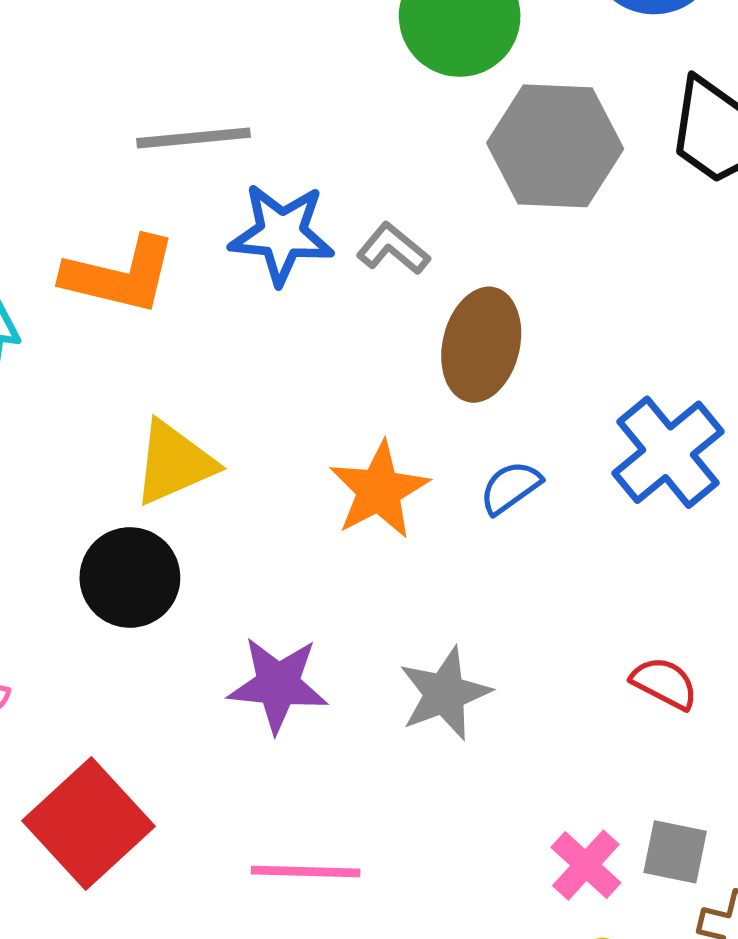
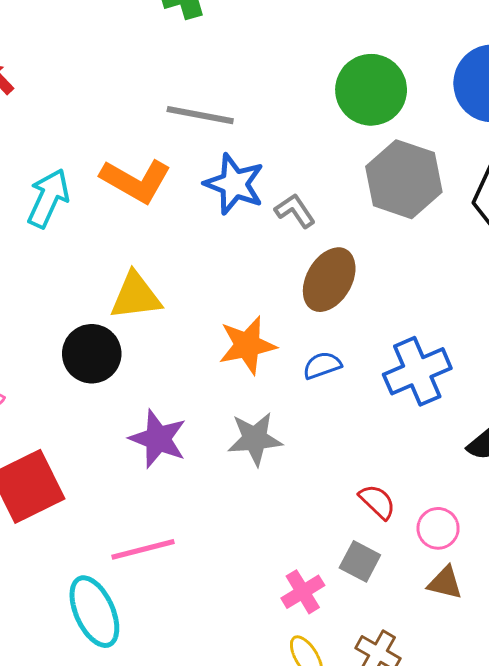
gray star: (445, 694) -> (255, 439), moved
gray square: (675, 852) -> (360, 561), moved
pink line: (306, 872) -> (143, 549), turned -32

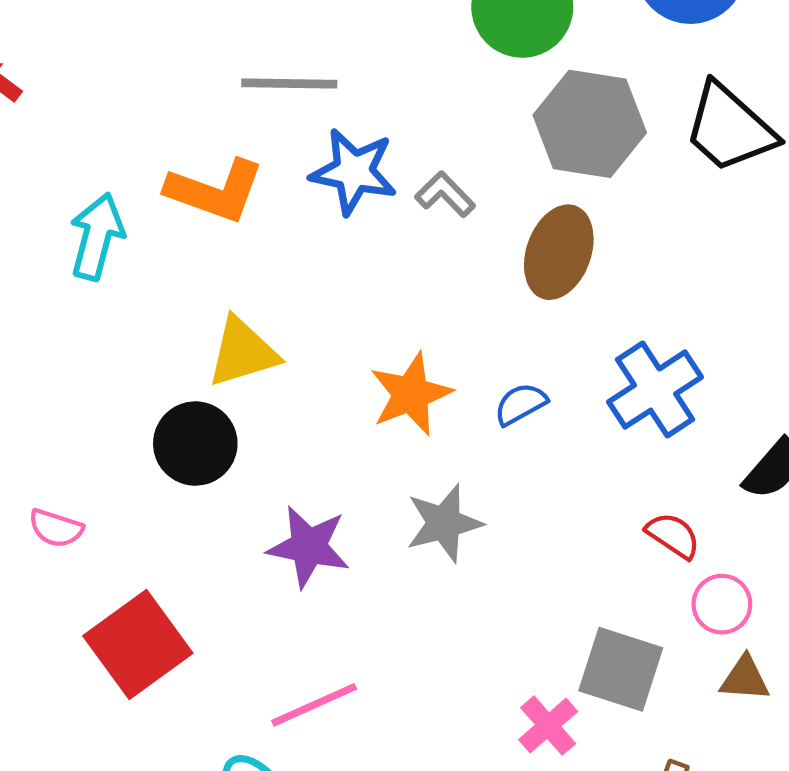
brown ellipse: (329, 280) -> (559, 252), moved
red semicircle: (377, 502) -> (673, 535), moved
gray square: (360, 561) -> (621, 669), size x1.5

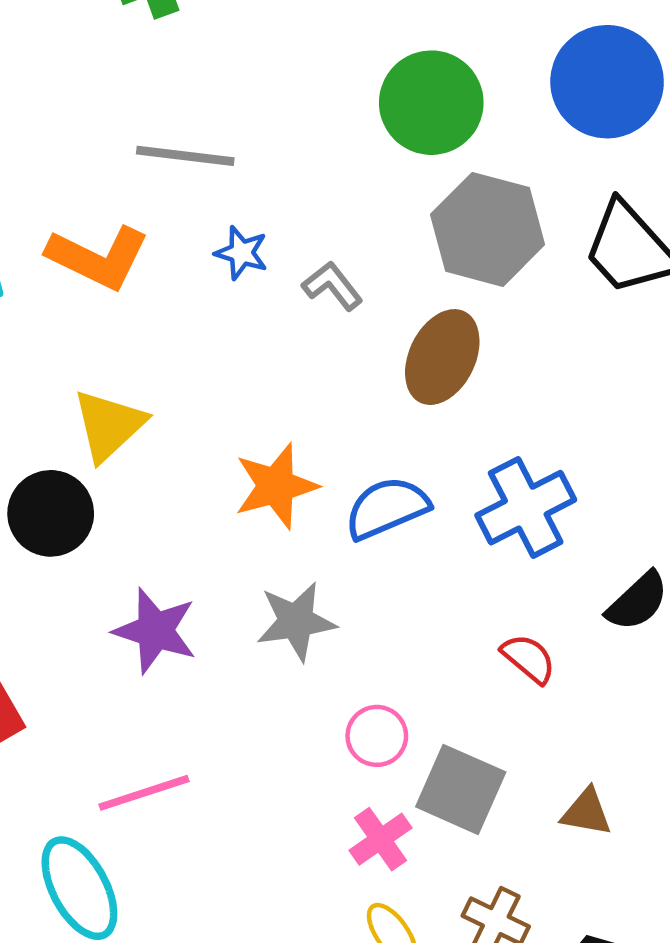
blue star: (354, 172) -> (242, 253), size x0.6
yellow triangle: (243, 352) -> (109, 425), turned -32
blue semicircle: (521, 404) -> (387, 508), size x1.5
pink circle: (722, 604) -> (377, 736), moved

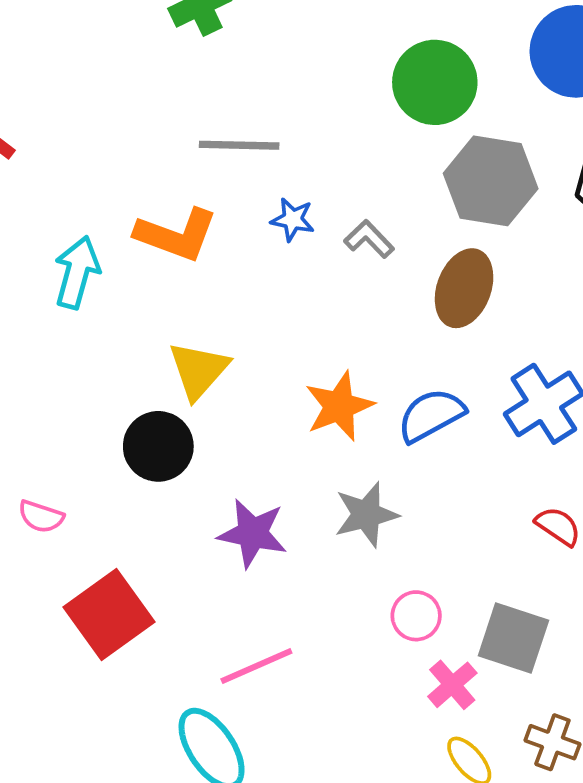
pink circle: (377, 736) -> (416, 616), moved

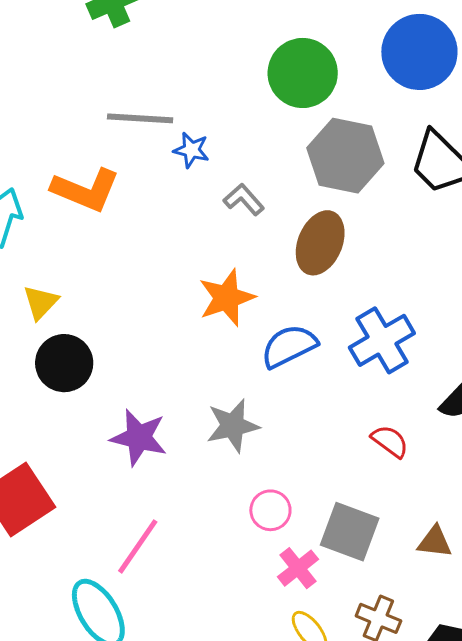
blue star: (293, 219) -> (191, 150), moved
yellow triangle: (199, 370) -> (41, 302), moved, size x0.7
orange star: (339, 406) -> (227, 298), moved
pink line: (256, 666) -> (138, 546), turned -34

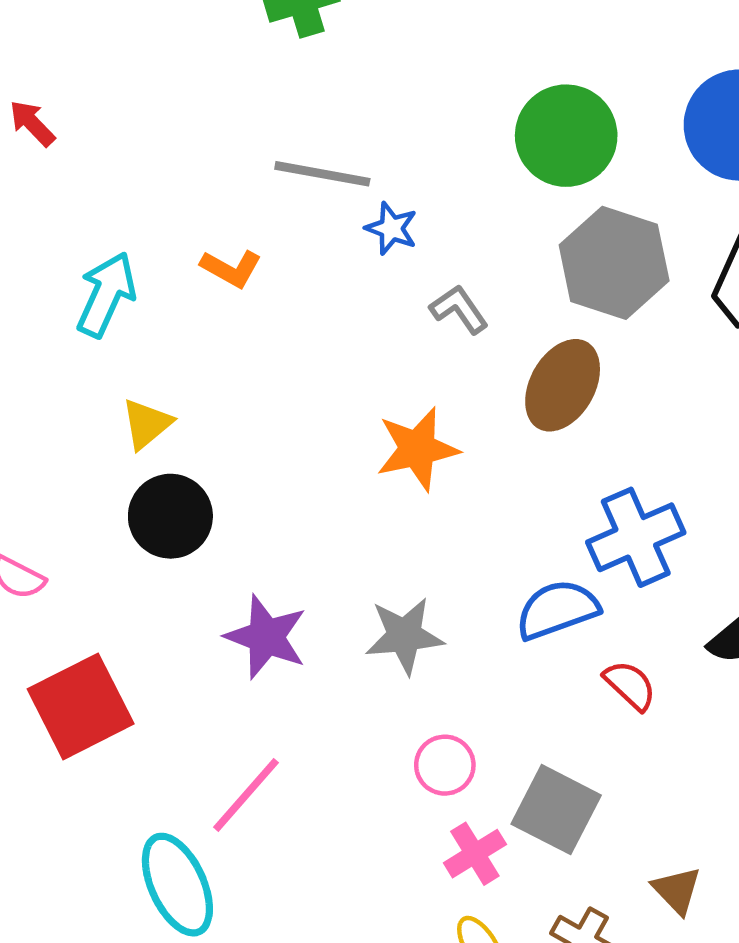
orange L-shape: (86, 190) -> (231, 268), size x0.6
blue semicircle: (289, 346) -> (557, 610), moved
brown triangle: (435, 542) -> (677, 890), moved, turned 33

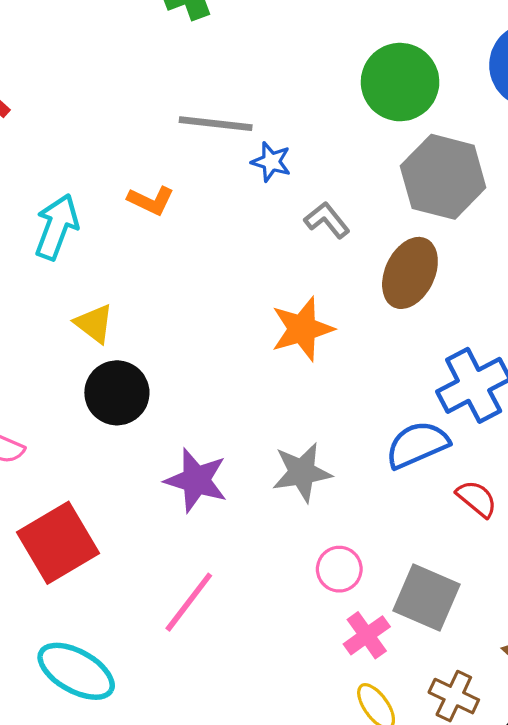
yellow triangle: (147, 424) -> (94, 324), turned -39
cyan ellipse: (177, 885) -> (76, 671), moved, turned -32

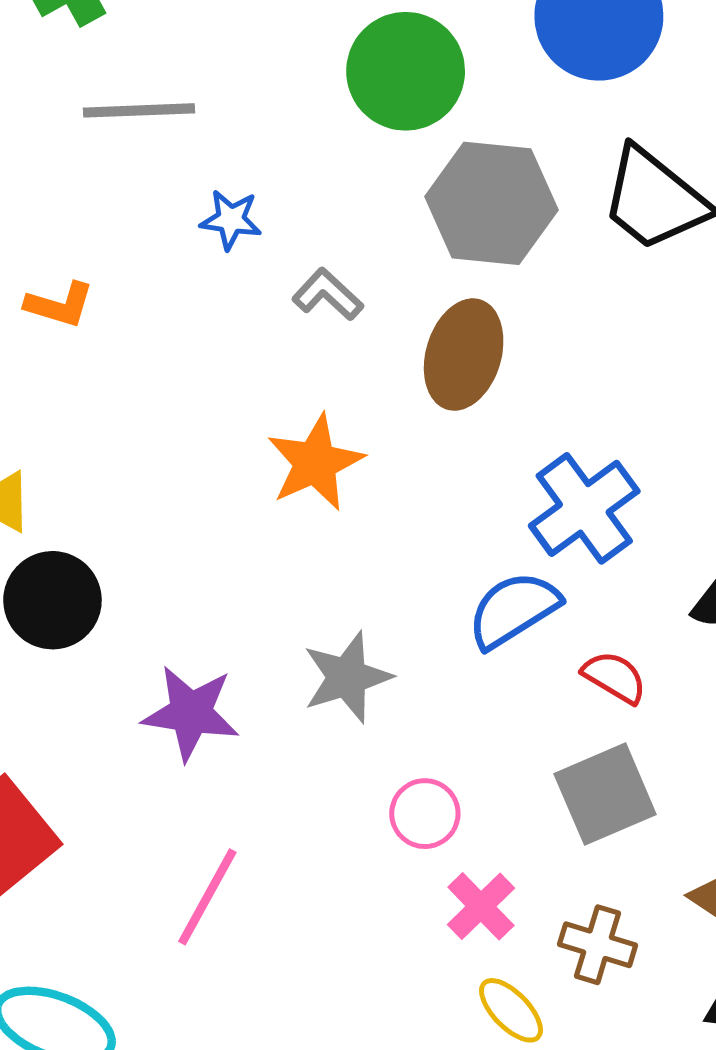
gray line: (216, 124) -> (139, 110), moved
gray square: (427, 597) -> (605, 794), moved, turned -38
brown cross: (454, 696) -> (598, 945), moved

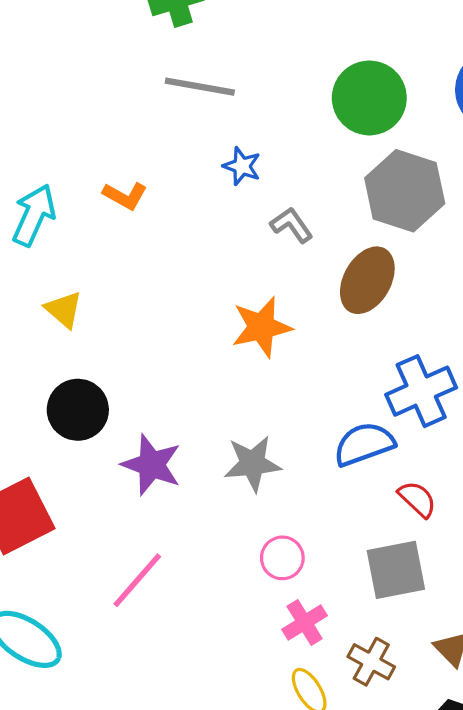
black circle: (52, 600) -> (78, 410), moved

